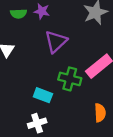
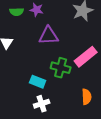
purple triangle: (56, 42) -> (49, 36), turned 40
white cross: (37, 123) -> (42, 104), moved

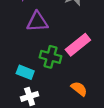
orange semicircle: (87, 97) -> (79, 89), turned -49

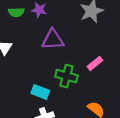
pink rectangle: (78, 45) -> (95, 63), size x0.6

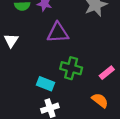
pink rectangle: (95, 63) -> (107, 73), moved

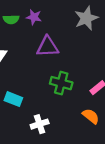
cyan rectangle: (46, 84) -> (13, 99), moved

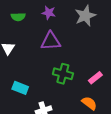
purple star: (34, 17) -> (49, 13), moved

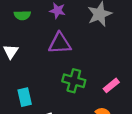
cyan rectangle: (20, 88) -> (25, 97), turned 56

